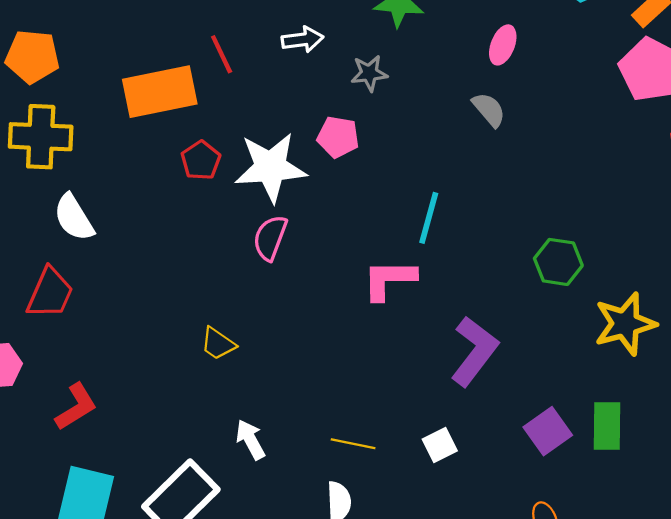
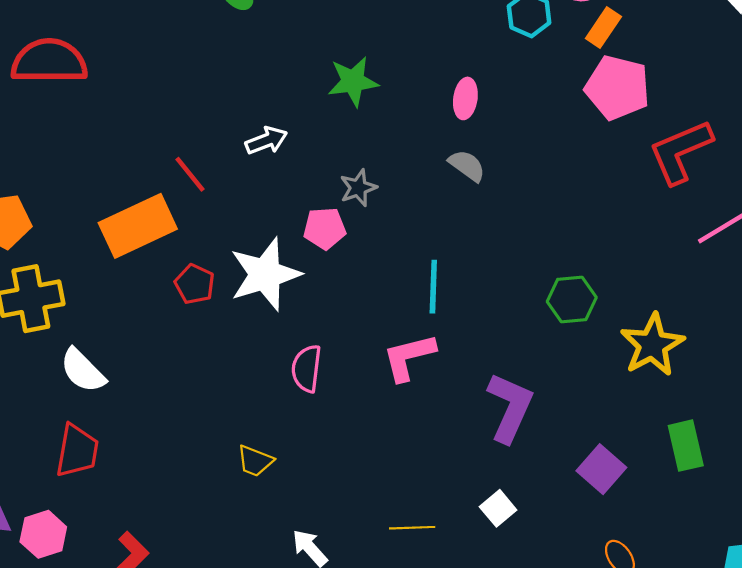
gray star: (369, 73) -> (358, 188), moved
pink semicircle: (270, 238) -> (307, 368), moved
green rectangle: (607, 426) -> (686, 446), moved

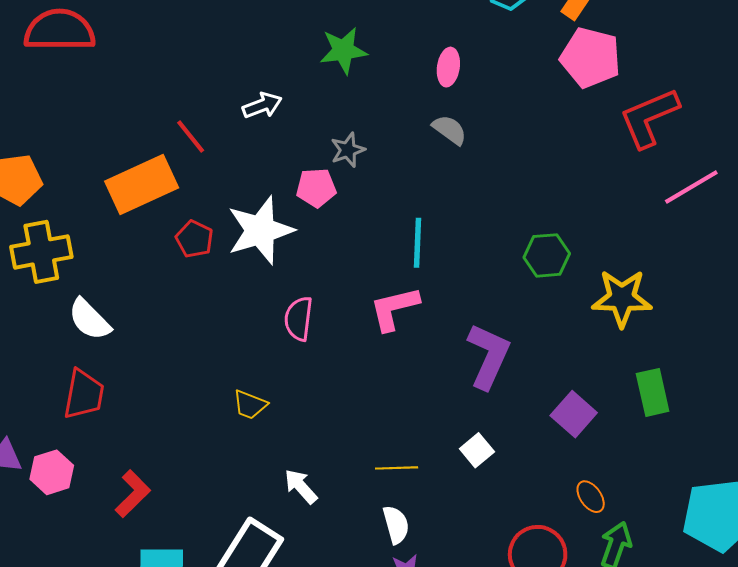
yellow star: (652, 345) -> (622, 298), turned 30

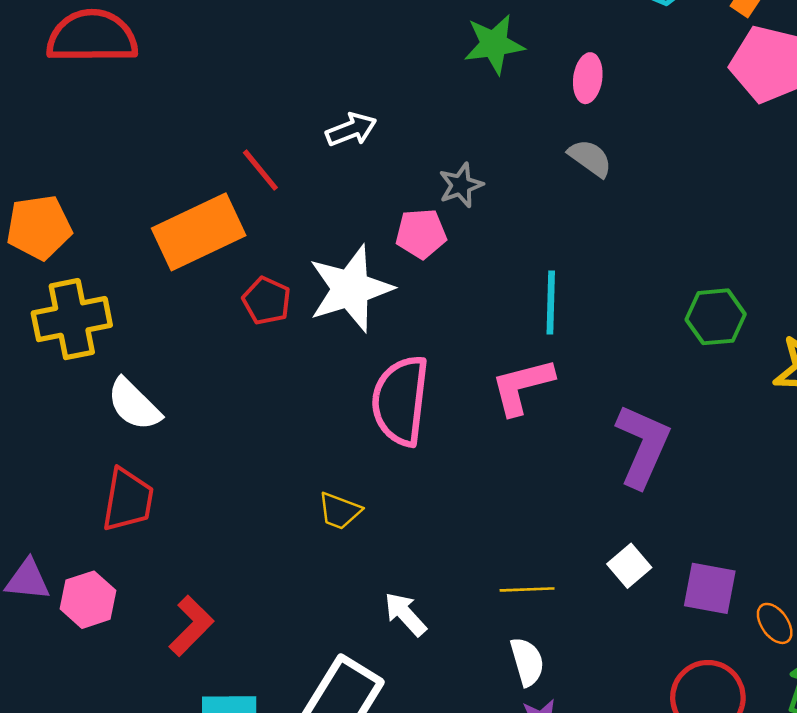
green star: (343, 51) -> (494, 44), moved
pink semicircle: (299, 319) -> (400, 401), size x1.6
purple square: (574, 414) -> (710, 588), moved, turned -30

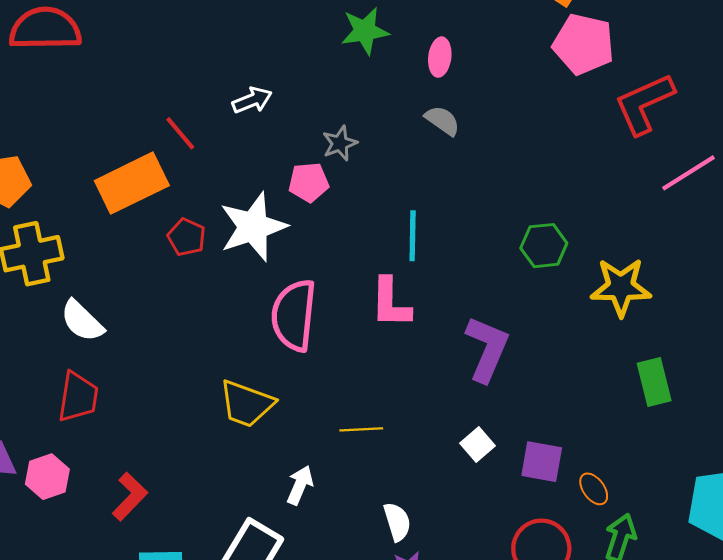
pink L-shape: (522, 386) -> (391, 303), turned -74
yellow trapezoid: (340, 511) -> (247, 404), size x1.6
yellow line: (527, 589) -> (361, 429), moved
white arrow: (405, 614) -> (300, 485), turned 66

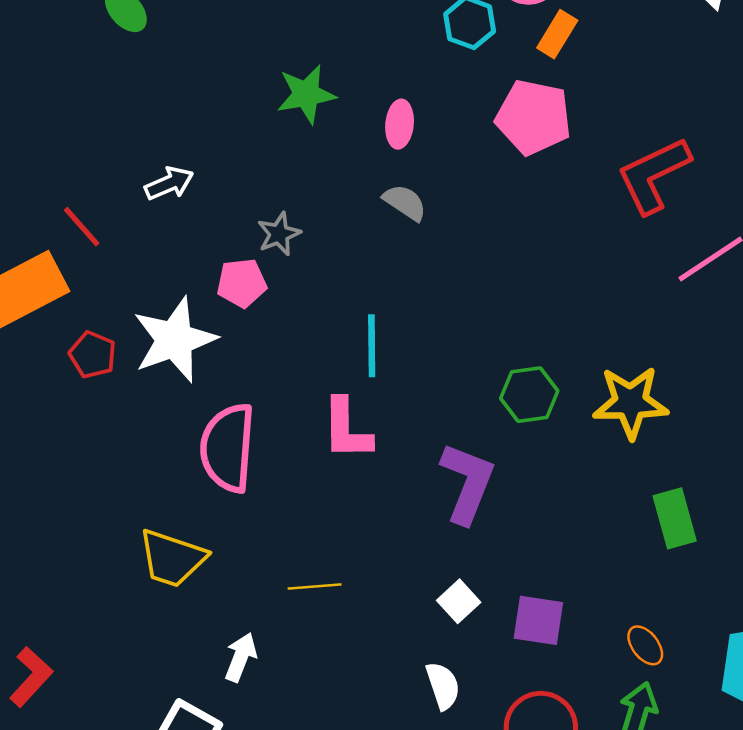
pink pentagon: (584, 44) -> (533, 117), moved
green hexagon: (544, 246) -> (529, 395), moved
orange ellipse: (594, 489) -> (645, 645), moved
white semicircle: (397, 522) -> (443, 686), moved

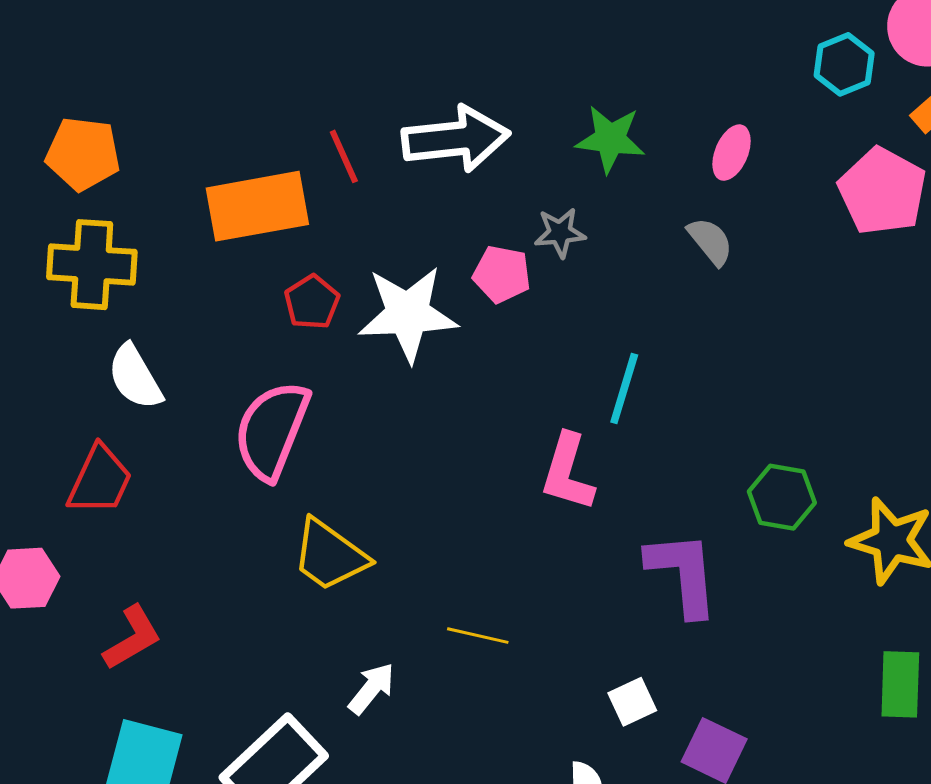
green star: (306, 94) -> (610, 139), moved
white arrow: (169, 183) -> (456, 139), size x1.8
pink semicircle: (228, 448) -> (272, 430), moved
purple L-shape: (467, 483) -> (683, 574), turned -44

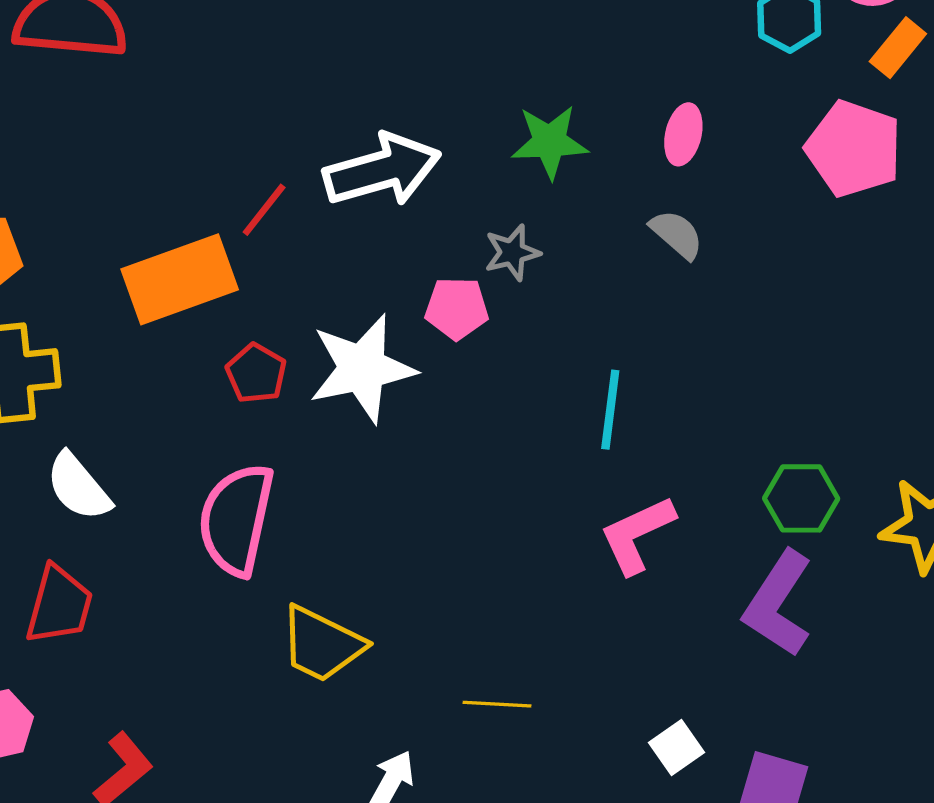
red line: (344, 156) -> (264, 210), turned 72
pink L-shape: (568, 472) -> (637, 535), moved, turned 58
purple L-shape: (683, 574) -> (778, 604), moved, turned -132

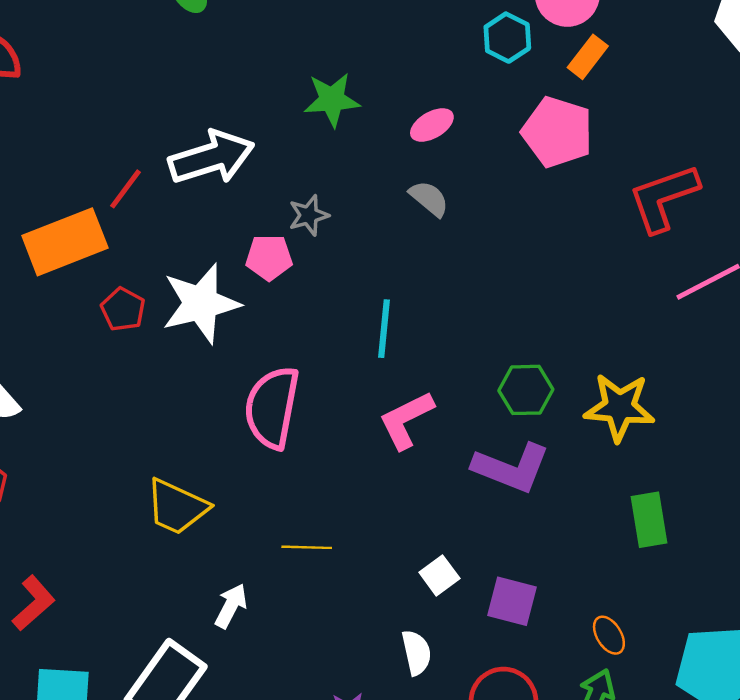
pink ellipse: (683, 134) -> (432, 125), turned 48
green star: (550, 142) -> (332, 100), moved
pink semicircle: (236, 519) -> (272, 407), moved
purple L-shape: (778, 604) -> (511, 468), turned -100

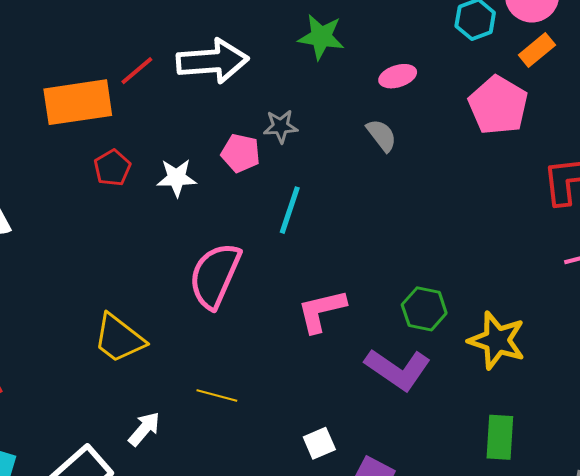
white star: (201, 303) -> (177, 178), size x0.6
cyan line: (384, 329) -> (290, 210), moved

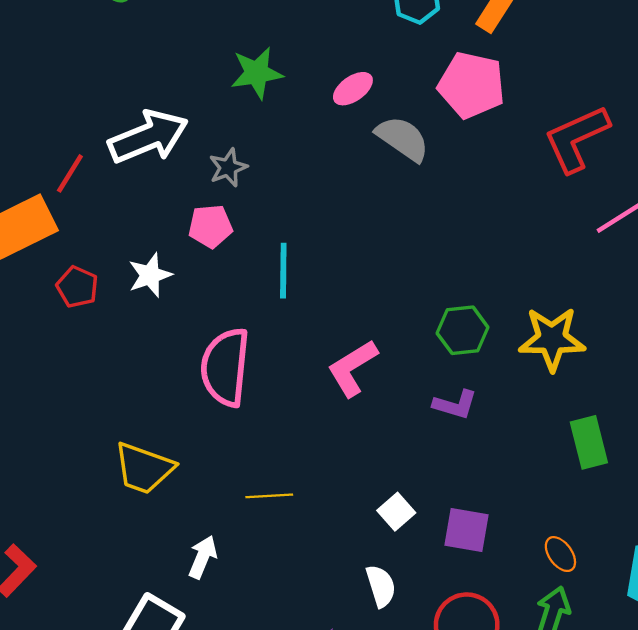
gray star: (281, 126) -> (228, 168), moved
gray semicircle: (382, 135) -> (403, 139), moved, size x1.4
purple L-shape: (398, 369) -> (455, 405), size x0.6

